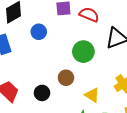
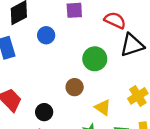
red semicircle: (89, 15) -> (115, 20), moved
black circle: (42, 93) -> (44, 112), moved

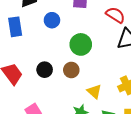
green circle: (95, 59) -> (81, 44), moved
black circle: (44, 112) -> (45, 70), moved

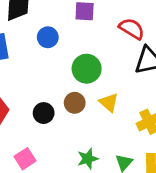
black circle: (45, 70) -> (44, 113), moved
yellow triangle: (94, 91) -> (109, 102), moved

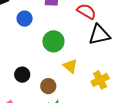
brown circle: (75, 103) -> (48, 86), moved

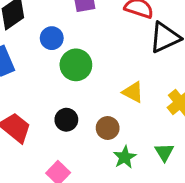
green circle: (53, 41) -> (76, 65), moved

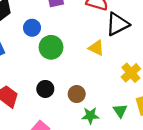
yellow triangle: (133, 92) -> (96, 48), moved
green star: (125, 157) -> (90, 116), turned 30

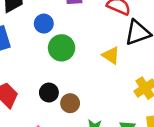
brown circle: (77, 94) -> (70, 103), moved

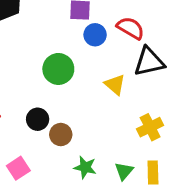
blue circle: (44, 24) -> (95, 35), moved

